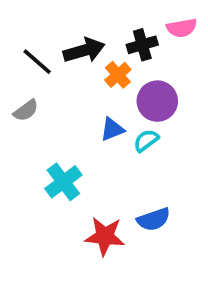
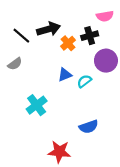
black cross: (142, 45) -> (90, 36), moved
purple circle: (157, 101) -> (106, 61), moved
red star: (105, 236) -> (59, 152), moved

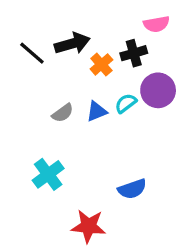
gray semicircle: (15, 64) -> (63, 113), moved
cyan semicircle: (84, 81) -> (126, 103), moved
cyan cross: (37, 105) -> (48, 174), moved

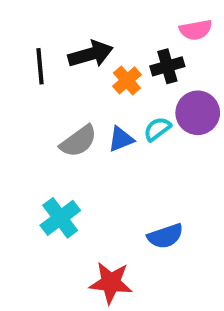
black line: (32, 53) -> (40, 66), turned 44
gray semicircle: (63, 113) -> (78, 141), size x1.4

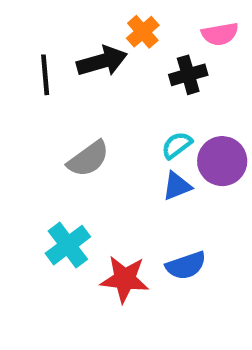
orange cross: (127, 80) -> (143, 32), moved
purple circle: (198, 113) -> (222, 161), moved
blue triangle: (121, 139) -> (177, 186), moved
red star: (111, 283) -> (125, 279), moved

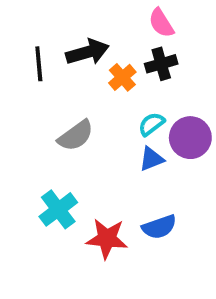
orange cross: (143, 32) -> (122, 77), moved
pink semicircle: (220, 34) -> (161, 23), moved, turned 68

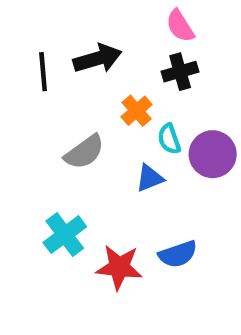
orange cross: (122, 77) -> (137, 111), moved
cyan semicircle: (151, 124) -> (169, 139), turned -72
blue triangle: (151, 159) -> (150, 178), moved

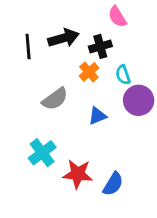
black cross: (180, 72) -> (100, 46), moved
cyan semicircle: (169, 139) -> (123, 75), moved
blue semicircle: (178, 254) -> (113, 184), moved, turned -40

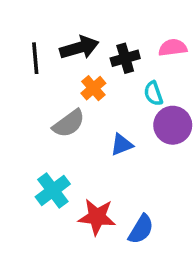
pink semicircle: (117, 17) -> (173, 48), moved, turned 115
orange cross: (89, 72) -> (93, 88), moved

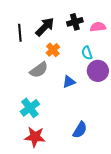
black arrow: (79, 48) -> (45, 27), turned -30
black cross: (125, 58) -> (75, 22), moved
red star: (97, 217) -> (35, 137), moved

